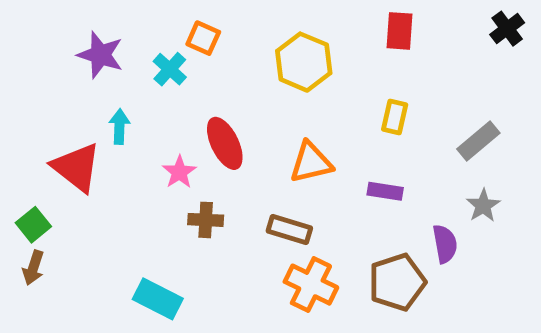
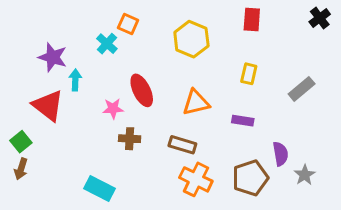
purple star: (100, 55) -> (53, 57), moved
pink star: (179, 172) -> (113, 109), turned 30
gray star: (483, 206) -> (305, 175), moved

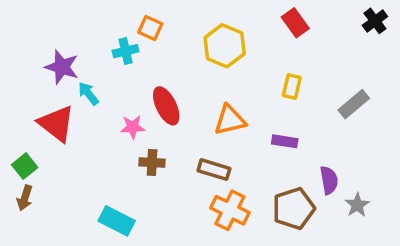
red rectangle: (252, 20) -> (295, 23), turned -40
cyan cross: (107, 44) -> (126, 51), turned 35
cyan arrow: (75, 80) -> (88, 94), turned -40

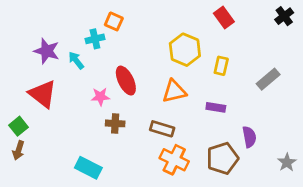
yellow hexagon: (225, 46) -> (185, 50), moved
cyan arrow: (88, 94) -> (76, 60), moved
gray star: (357, 205) -> (287, 162), moved

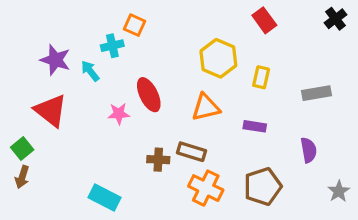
gray rectangle: (268, 79) -> (317, 93), turned 30
brown cross: (115, 123) -> (158, 160), moved
purple semicircle: (249, 137) -> (309, 150), moved

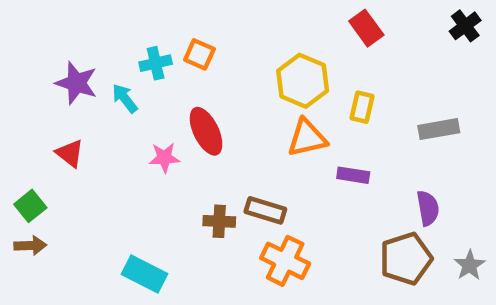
orange square: (135, 25) -> (199, 54), moved
orange triangle: (206, 107) -> (307, 138), moved
red triangle: (51, 111) -> (70, 153), size x0.6
brown arrow: (22, 177) -> (30, 245), turned -110
brown pentagon: (263, 186) -> (406, 259), moved

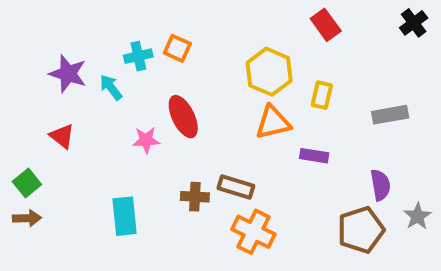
gray star: (470, 265) -> (418, 216), moved
cyan rectangle: (145, 274) -> (125, 216), moved, turned 57

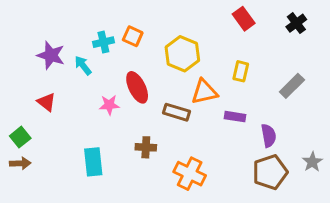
black cross: (414, 23) -> (296, 23), moved
yellow hexagon: (269, 72) -> (182, 54), moved
gray rectangle: (390, 115) -> (292, 86), turned -35
purple semicircle: (380, 185) -> (269, 136), moved
brown rectangle: (236, 187) -> (177, 112), moved

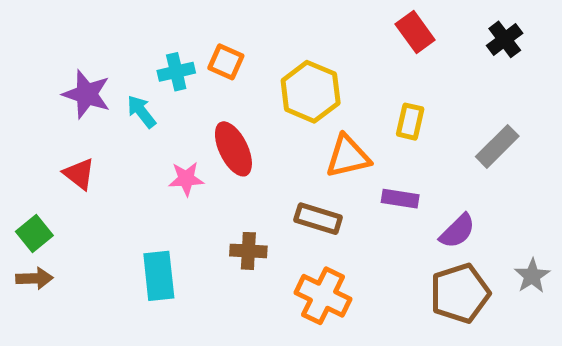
brown rectangle: (177, 112) -> (318, 219), moved
purple semicircle: (269, 136) -> (457, 231), turned 55

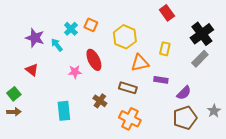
black cross: (505, 39) -> (202, 34), moved, size x1.6
cyan cross: (176, 72) -> (71, 29), turned -32
brown cross: (248, 251) -> (100, 101), turned 32

